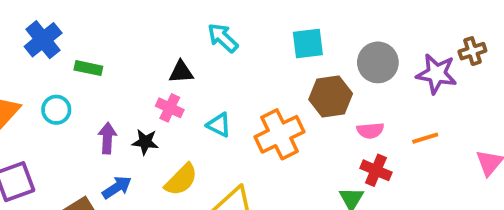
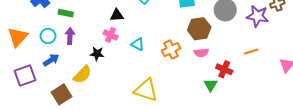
pink semicircle: (370, 131) -> (201, 53), moved
orange cross: (280, 134) -> (171, 50), size x0.7
purple arrow: (107, 138) -> (70, 36), moved
yellow semicircle: (181, 180) -> (82, 75), moved
blue arrow: (117, 187) -> (51, 60), moved

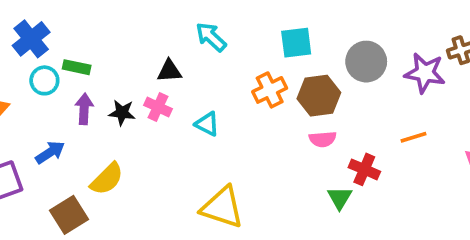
cyan circle: (48, 36) -> (44, 80), moved
orange cross: (171, 50) -> (270, 90), moved
black star: (97, 54) -> (122, 113), moved

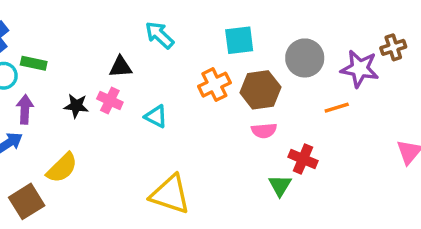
purple arrow: (84, 109) -> (25, 109), moved
orange line: (414, 137) -> (337, 108), moved

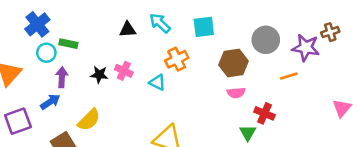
cyan square: (239, 40) -> (204, 27), moved
black triangle: (121, 67) -> (128, 29), moved
orange cross: (214, 85) -> (177, 59), moved

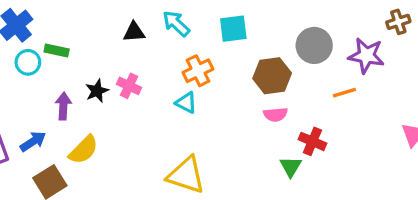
brown cross: (330, 32) -> (398, 22), moved
black star: (99, 75) -> (97, 91), turned -30
purple arrow: (62, 77) -> (63, 106), moved
cyan triangle: (157, 82) -> (186, 103), moved
blue arrow: (50, 102) -> (33, 141), moved

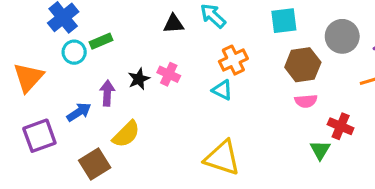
cyan square: (233, 29) -> (284, 21), moved
green rectangle: (57, 51) -> (101, 41), turned -35
blue arrow: (33, 141) -> (79, 112), moved

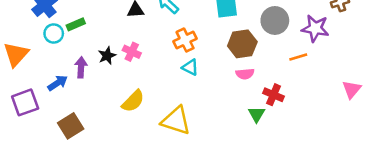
cyan triangle: (222, 90) -> (190, 67), moved
yellow semicircle: (126, 134) -> (133, 101), moved

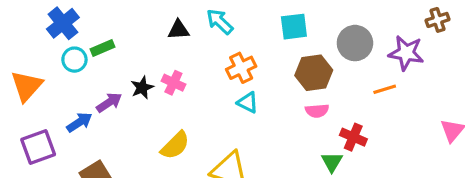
purple arrow: (81, 67) -> (109, 102), turned 54

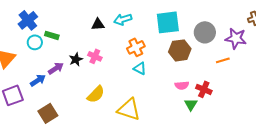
cyan arrow: (220, 22) -> (123, 19), turned -60
cyan square: (294, 27) -> (168, 22), size x1.4
green rectangle: (103, 48) -> (52, 35), turned 40
pink semicircle: (317, 111) -> (182, 85), moved

